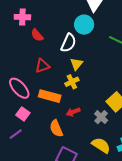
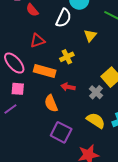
yellow triangle: (76, 64) -> (90, 35), moved
red arrow: (73, 112) -> (68, 87), turned 32
pink square: (23, 114) -> (18, 89), turned -32

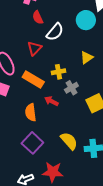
white semicircle: (64, 18) -> (55, 32), moved
red triangle: (37, 41) -> (34, 48), turned -42
gray cross: (96, 92) -> (71, 88), moved

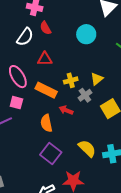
cyan circle: (86, 20) -> (86, 34), moved
white semicircle: (55, 32) -> (25, 37), moved
red triangle: (34, 48) -> (45, 59), turned 49
yellow triangle: (87, 58) -> (97, 79), moved

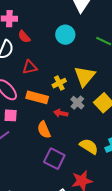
yellow triangle: (97, 79) -> (85, 76), size x1.6
gray cross: (85, 95) -> (77, 103), moved

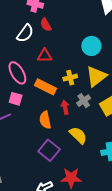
cyan circle: (65, 35) -> (91, 46), moved
red arrow: (61, 113) -> (65, 107), turned 56
yellow semicircle: (89, 146) -> (78, 135), moved

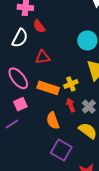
yellow cross: (70, 78) -> (71, 84), moved
pink square: (16, 99) -> (20, 104), turned -32
gray cross: (84, 101) -> (89, 107), moved

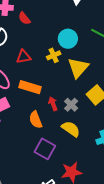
red semicircle: (39, 26) -> (24, 18), moved
yellow cross: (71, 84) -> (54, 55), moved

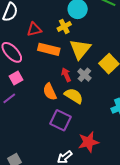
yellow triangle: (78, 68) -> (80, 49), moved
orange rectangle: (30, 87) -> (49, 49), moved
yellow semicircle: (71, 129) -> (74, 96), moved

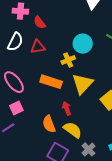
red triangle: (34, 29) -> (38, 47), moved
gray cross: (84, 75) -> (88, 149), moved

